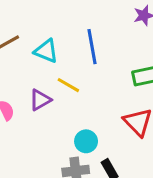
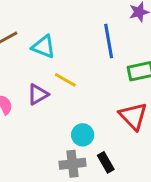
blue line: (92, 47) -> (109, 41), moved

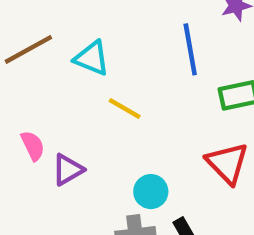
purple triangle: (38, 94) -> (68, 170), moved

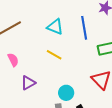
cyan triangle: (92, 58) -> (55, 27), moved
pink semicircle: (33, 146) -> (13, 60), moved

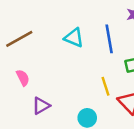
yellow line: (54, 55) -> (105, 86), moved, turned 42

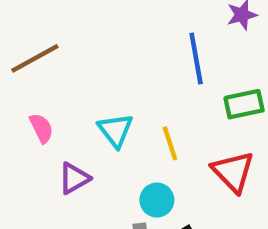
cyan triangle: (74, 38) -> (115, 130), moved, turned 30
yellow line: (105, 86) -> (170, 143), moved

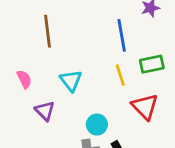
brown line: (35, 58) -> (48, 31), moved, turned -68
yellow line: (170, 143) -> (120, 75), moved
purple triangle: (74, 178) -> (45, 111), turned -45

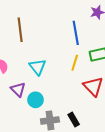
yellow line: (120, 75) -> (75, 63), turned 35
cyan circle: (97, 125) -> (36, 100), moved

